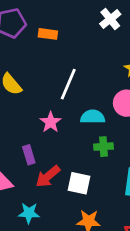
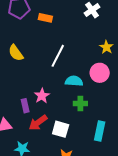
pink star: (51, 122) -> (42, 96), moved

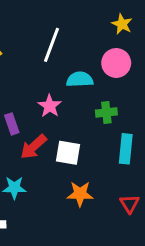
pink star: (42, 96) -> (50, 106), moved
green cross: (80, 104) -> (106, 112), moved

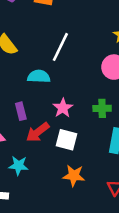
cyan semicircle: (80, 79) -> (39, 76), moved
pink star: (50, 106) -> (63, 108), moved

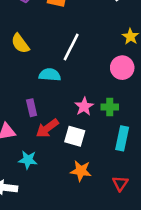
pink star: (63, 108) -> (84, 106), moved

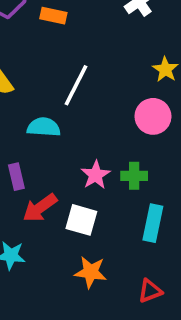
red triangle: (120, 183) -> (150, 291), turned 35

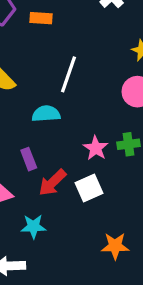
white square: (81, 220) -> (89, 188), turned -32
orange star: (91, 272) -> (115, 246), moved

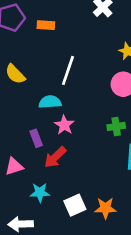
pink star: (96, 148) -> (64, 125), moved
white square: (89, 188) -> (75, 205), moved

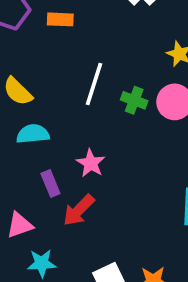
cyan semicircle: (50, 102) -> (33, 134), moved
green cross: (116, 126) -> (134, 100), moved, turned 30
cyan star: (40, 192) -> (42, 263), moved

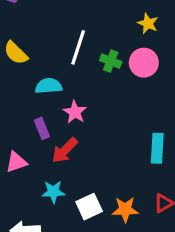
cyan semicircle: (33, 134) -> (49, 86), moved
cyan star: (42, 263) -> (53, 192), moved

